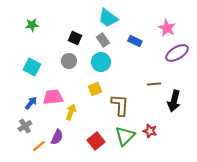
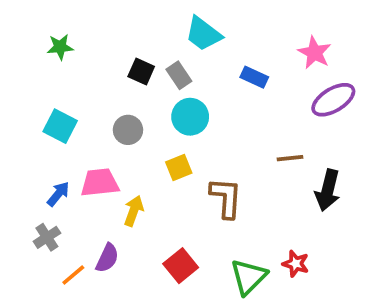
gray rectangle: (103, 40) -> (179, 75), moved
gray circle: (69, 61) -> (128, 130), moved
red star: (150, 131) -> (296, 264), moved
green triangle: (125, 136) -> (249, 277), moved

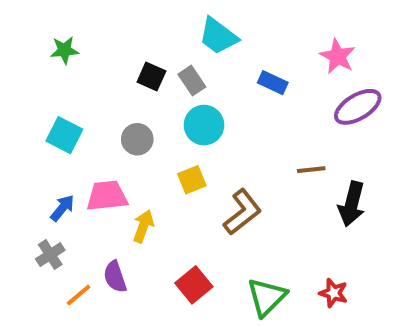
brown L-shape: (226, 198) -> (242, 212), turned 48
purple semicircle: (107, 258) -> (115, 277), turned 136
red star: (296, 264) -> (333, 293), moved

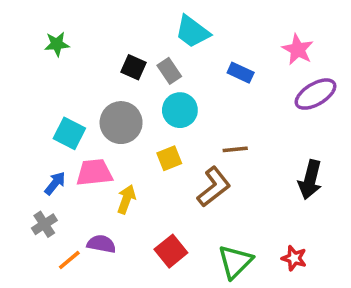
cyan square: (64, 135) -> (69, 133), moved
gray circle: (137, 139) -> (121, 123), size x1.5
brown line: (311, 170) -> (235, 149), moved
purple semicircle: (115, 277) -> (101, 244), turned 120

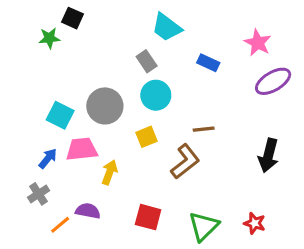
black square: (134, 67) -> (73, 18), moved
red square: (171, 251) -> (148, 217), turned -36

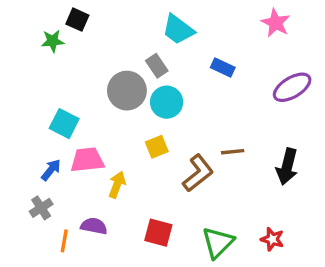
pink star: (258, 43) -> (276, 23), moved
gray circle: (105, 106) -> (127, 91), moved
brown line: (204, 129) -> (233, 152), moved
orange line: (60, 225) -> (64, 241), turned -40

